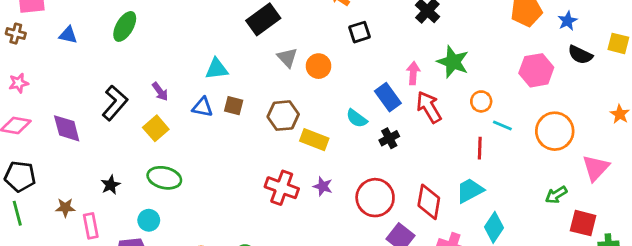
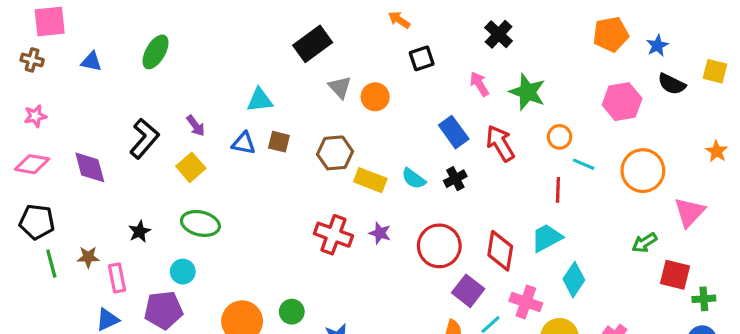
pink arrow: (413, 73) -> (479, 84), moved, turned -35
cyan semicircle: (357, 118) -> (414, 179), moved
green line: (17, 213) -> (51, 264), moved

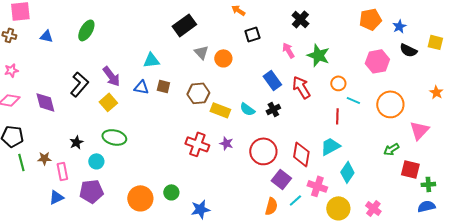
purple arrow: (196, 126) -> (111, 76), size x1.5
cyan circle: (183, 272) -> (96, 161), moved

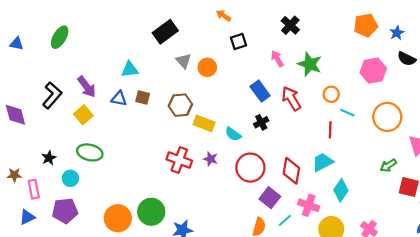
cyan semicircle: (247, 109) -> (233, 134), moved
green circle: (171, 192) -> (151, 212), size x1.6

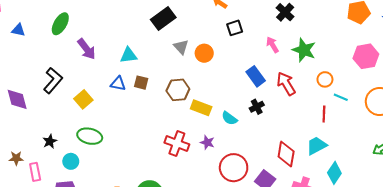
purple arrow: (87, 87) -> (87, 49), moved
red circle: (250, 168) -> (234, 168), moved

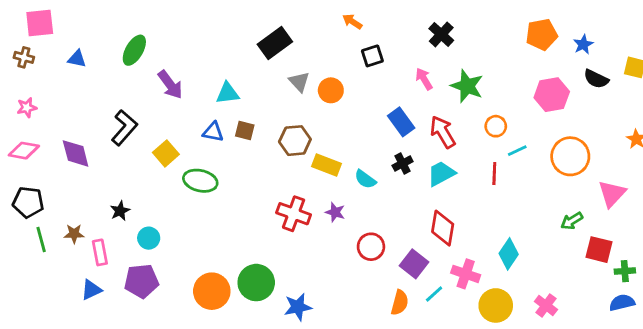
cyan line: (341, 97) -> (517, 151), turned -48
green ellipse: (90, 136) -> (200, 181), moved
cyan trapezoid: (317, 146) -> (441, 174), moved
red circle: (234, 168) -> (371, 247), size x0.7

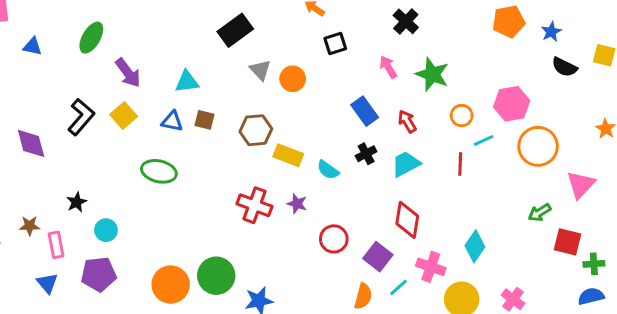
pink hexagon: (552, 95) -> (512, 104), moved
red arrow: (443, 132) -> (407, 121), size x0.7
yellow square: (166, 153) -> (124, 115), moved
blue triangle: (91, 290) -> (47, 283), turned -45

